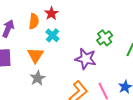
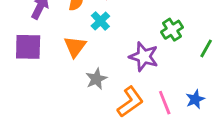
gray star: (38, 78) -> (96, 79), moved

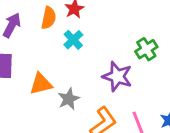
orange triangle: (75, 47) -> (41, 84), moved, turned 40

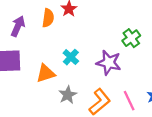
cyan cross: (73, 40) -> (71, 57), moved
gray star: (69, 99) -> (68, 95), moved

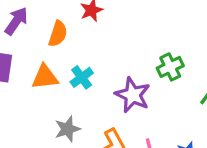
orange semicircle: (48, 18) -> (58, 34), moved
orange triangle: (46, 73) -> (45, 77), moved

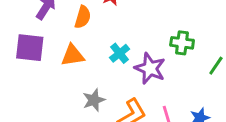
green cross: (170, 67) -> (182, 43), turned 35
cyan cross: (82, 77) -> (120, 53), moved

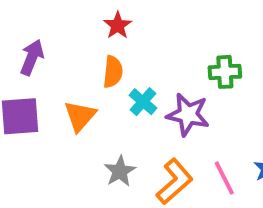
orange semicircle: (83, 17) -> (113, 72), moved
orange triangle: (73, 55) -> (80, 116), turned -30

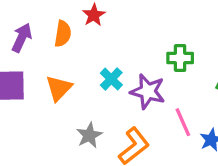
orange semicircle: (113, 72) -> (63, 34), moved
pink line: (224, 178) -> (183, 122), moved

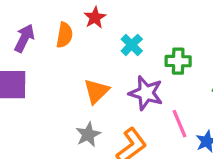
cyan cross: (111, 79) -> (132, 45), moved
orange triangle: (59, 88) -> (96, 91), moved

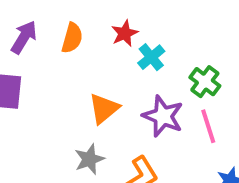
red star: (95, 18) -> (125, 33), moved
green cross: (178, 61) -> (205, 82), turned 30
pink line: (180, 124) -> (208, 126), moved

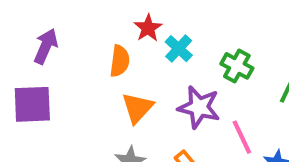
orange semicircle: (72, 38) -> (120, 61), moved
pink line: (208, 126) -> (242, 137), moved

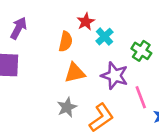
orange triangle: (138, 108) -> (75, 73), turned 30

